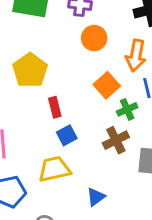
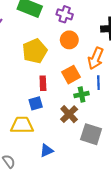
yellow pentagon: (30, 70) -> (35, 51), moved
red rectangle: (55, 107) -> (43, 83), moved
brown cross: (116, 140) -> (69, 114), turned -30

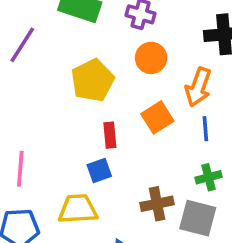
green cross: (82, 94) -> (209, 177), moved
brown cross: (69, 114) -> (157, 204), moved, turned 36

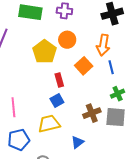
orange circle: (151, 58) -> (67, 40), moved

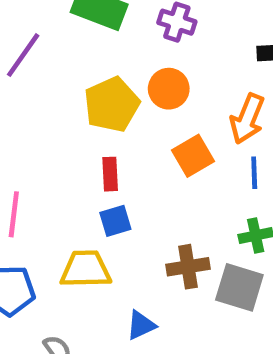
red rectangle: (59, 80) -> (110, 174), moved

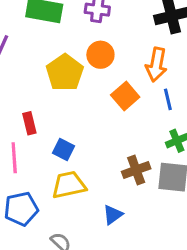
red rectangle: (110, 174) -> (29, 123), moved
blue square: (115, 221) -> (63, 149), moved, turned -35

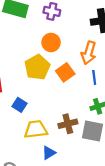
yellow pentagon: (65, 73) -> (37, 67), moved
yellow trapezoid: (69, 185) -> (36, 129), moved

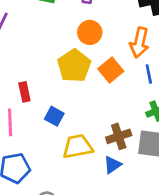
blue triangle: (49, 153) -> (112, 165), moved

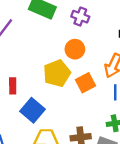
blue square: (54, 116) -> (33, 110), size x1.5

